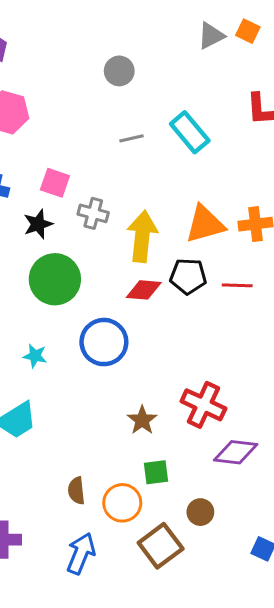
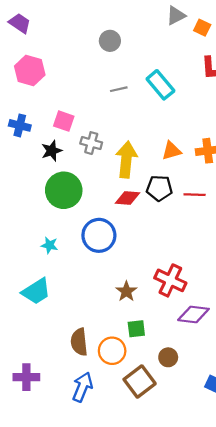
orange square: (248, 31) -> (202, 28), moved
orange triangle: (205, 224) -> (171, 151), size x0.7
brown semicircle: (76, 491) -> (79, 342), size x1.4

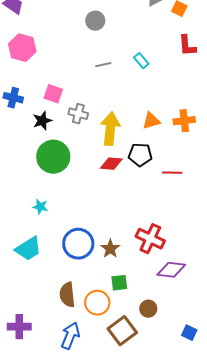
cyan rectangle: (160, 85) -> (141, 61), size x0.6
red line: (195, 195) -> (172, 173), moved
blue circle: (99, 235) -> (78, 244), moved

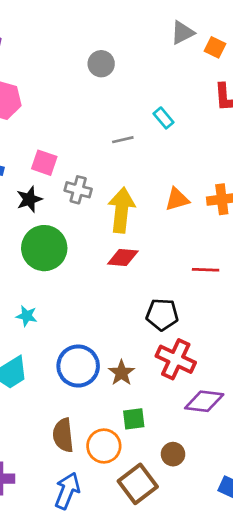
gray line: (103, 65) -> (123, 140), moved
black pentagon: (140, 155) -> (162, 315), moved

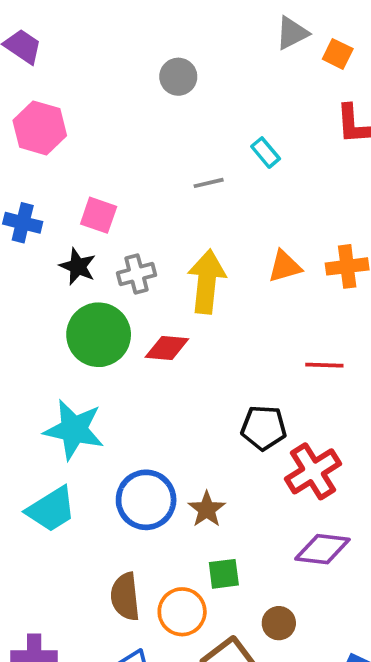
gray cross: (78, 190) -> (137, 274), moved, turned -30
black star: (29, 199) -> (78, 266), turned -30
red diamond: (123, 258) -> (167, 348), moved
cyan star: (27, 316) -> (74, 430), size x2.0
red cross: (176, 359) -> (313, 471), moved, turned 33

